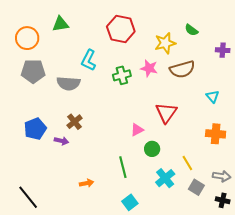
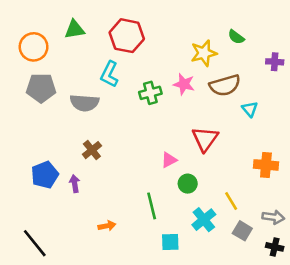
red hexagon: (121, 29) -> (127, 36), moved
cyan triangle: (213, 97) -> (250, 109), moved
blue pentagon: (35, 129) -> (45, 175), moved
purple arrow: (61, 141) -> (75, 184), moved, turned -112
cyan square: (130, 202) -> (170, 242), moved, turned 35

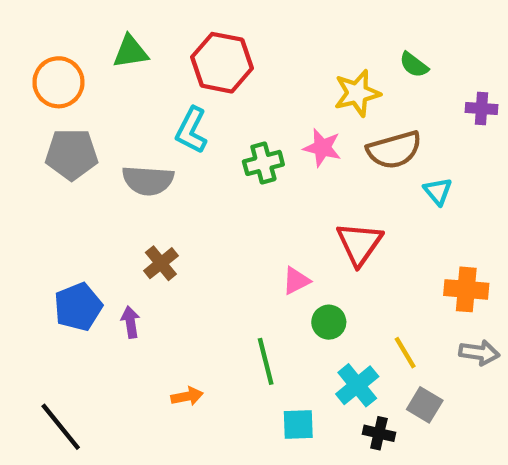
gray arrow: (273, 217) -> (479, 353), moved
black cross: (275, 247) -> (379, 433), moved

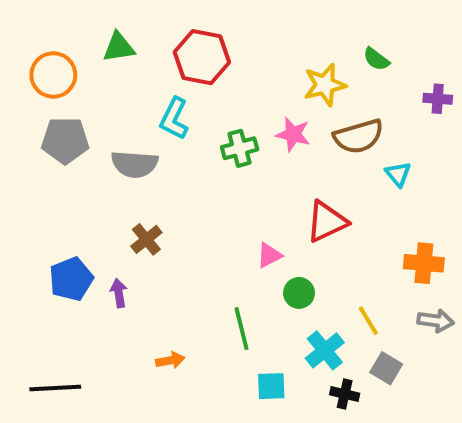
red triangle: (359, 244) -> (327, 222), turned 30
black line: (61, 427) -> (55, 388), turned -54

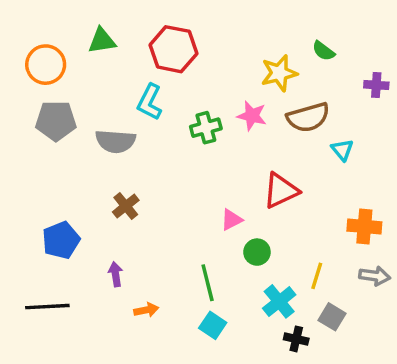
purple arrow: (119, 293) -> (116, 274), moved
yellow line: (368, 321) -> (317, 276), turned 48
cyan square: (271, 386) -> (213, 325), moved, turned 36
black line: (55, 388) -> (47, 307), moved

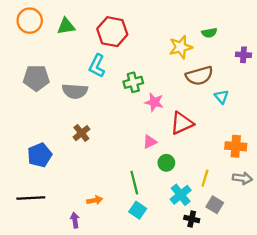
green semicircle: (323, 51) -> (209, 33), turned -48
orange circle: (46, 65) -> (30, 21), moved
pink star: (252, 116) -> (154, 102), moved
purple arrow: (116, 274) -> (75, 220), moved

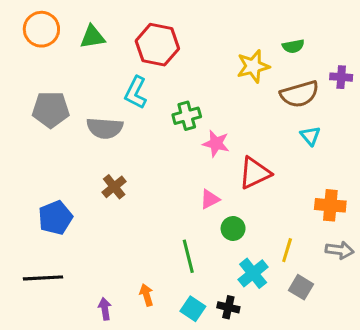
brown semicircle: (199, 76) -> (299, 94), moved
orange arrow: (95, 200) -> (147, 295), moved, turned -96
cyan square: (138, 210) -> (193, 309), moved
black cross: (192, 219) -> (228, 307), moved

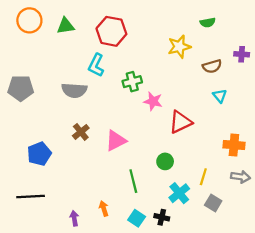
green semicircle: (293, 46) -> (208, 23), moved
brown semicircle: (299, 94) -> (212, 66), size x0.7
gray pentagon: (51, 110) -> (21, 88), moved
pink triangle: (210, 199) -> (116, 141), moved, size x1.5

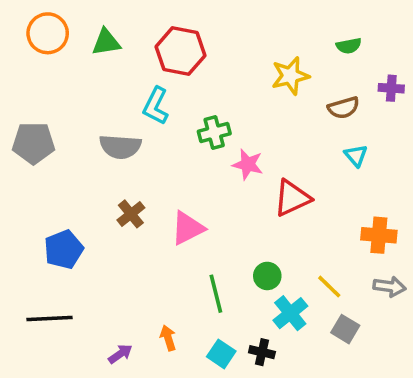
green semicircle: (208, 23) -> (349, 46), moved
green circle: (165, 161) -> (267, 276), moved
yellow line: (203, 177) -> (329, 287), turned -63
purple arrow: (74, 218) -> (120, 354), turned 64

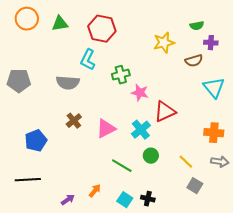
purple cross: (391, 88) -> (211, 43), moved
cyan triangle: (356, 156) -> (214, 88), moved, size x1.6
green line: (216, 294) -> (122, 166), turned -45
cyan cross: (290, 313) -> (141, 130), moved
orange arrow: (168, 338) -> (95, 191), turned 56

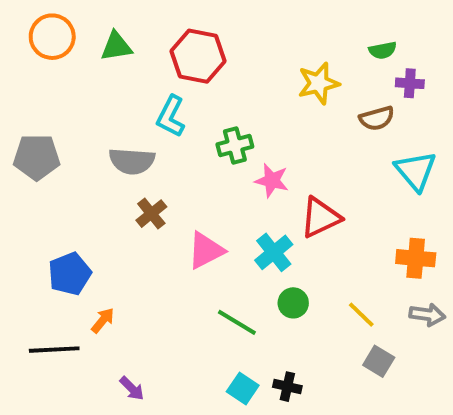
brown cross: (74, 121) -> (151, 214), moved
orange arrow: (95, 191) -> (103, 320), moved
purple arrow: (68, 200) -> (132, 388), turned 80

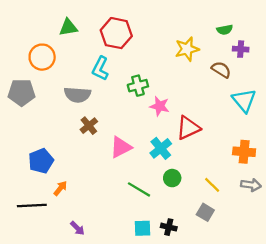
orange circle: (52, 37) -> (42, 57), moved
brown semicircle: (377, 118) -> (221, 70), turned -132
gray square: (379, 361) -> (205, 212), moved
cyan square: (243, 388) -> (142, 228), turned -36

